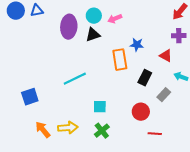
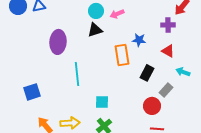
purple ellipse: (69, 27) -> (58, 42), moved
purple cross: (179, 36) -> (168, 25), moved
cyan line: (75, 79) -> (77, 74), turned -70
red circle: (141, 112) -> (152, 106), moved

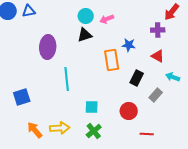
red circle: (152, 106) -> (129, 111), moved

